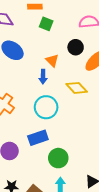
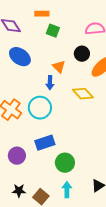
cyan circle: (46, 107) -> (40, 108), moved

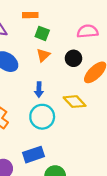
orange triangle: (59, 67) -> (43, 55), moved, turned 32
cyan circle: (40, 108) -> (42, 117), moved

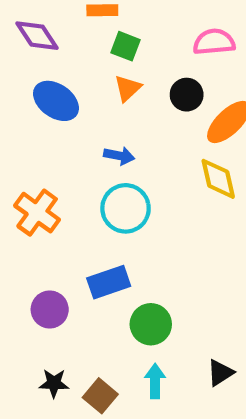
blue arrow: (39, 90) -> (119, 156), turned -80
yellow diamond: (75, 102) -> (218, 179), moved, turned 30

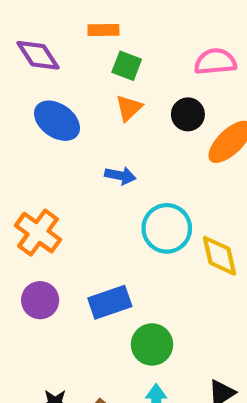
yellow diamond: (218, 179) -> (220, 256), moved
cyan circle: (126, 208) -> (167, 228), moved
purple circle: (50, 309) -> (40, 300), moved

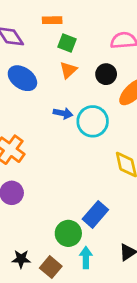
cyan circle: (167, 228) -> (93, 121), moved
blue rectangle: (110, 302) -> (95, 214), moved, turned -30
green circle: (152, 344) -> (68, 233), moved

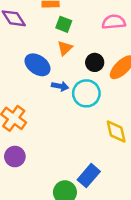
black circle: (106, 74) -> (95, 62), moved
blue ellipse: (22, 78) -> (38, 65), moved

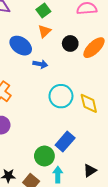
green square: (64, 24) -> (43, 10), turned 32
cyan circle: (86, 93) -> (61, 96), moved

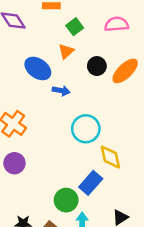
green square: (43, 10) -> (75, 27), moved
yellow diamond: (89, 103) -> (110, 157), moved

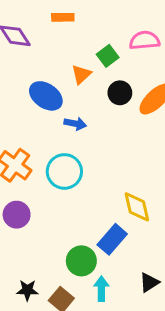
green square: (75, 27) -> (108, 56), moved
cyan circle: (86, 129) -> (64, 171), moved

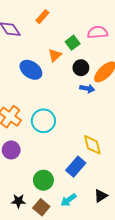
orange rectangle: (63, 17) -> (42, 17), turned -48
blue arrow: (75, 124) -> (87, 89), moved
green circle: (81, 261) -> (43, 180), moved
cyan arrow: (101, 289) -> (68, 200), turned -126

